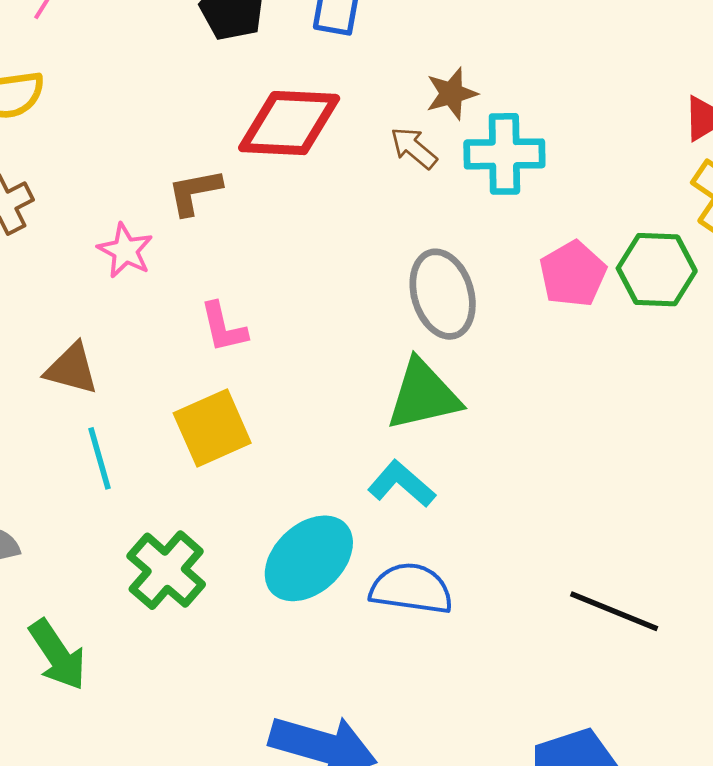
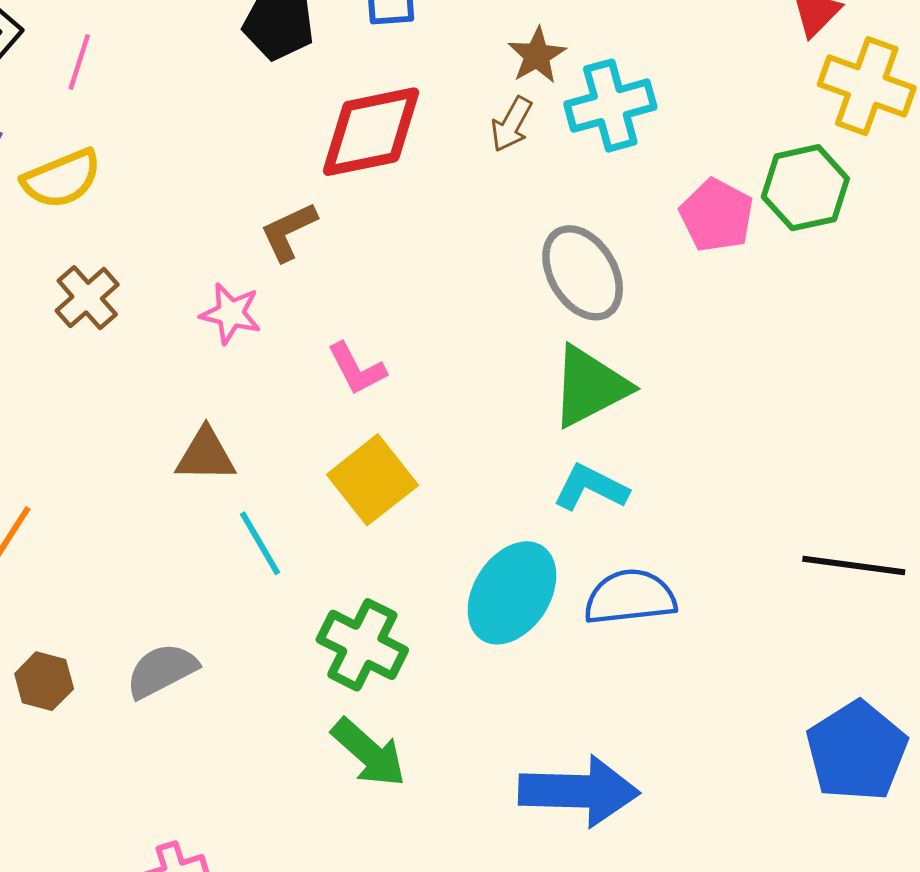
brown arrow: (414, 148) -> (511, 124), turned -87
green arrow: (58, 655) -> (369, 753), moved

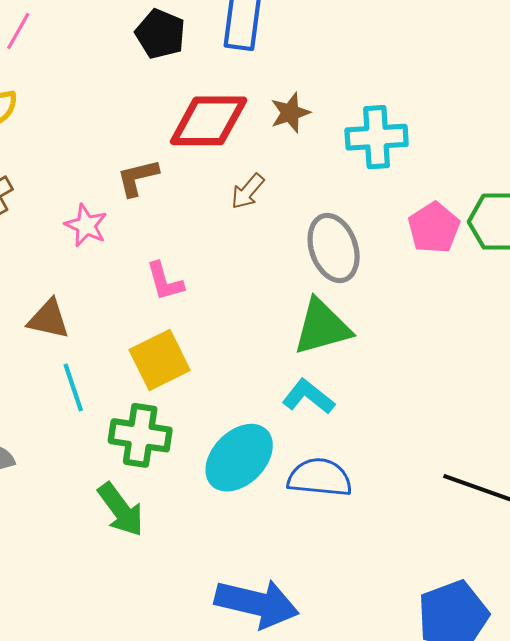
brown star: (537, 55) -> (290, 113), moved
brown arrow: (511, 124) -> (248, 191), moved
green cross: (362, 645) -> (140, 435), moved, turned -30
green arrow: (369, 753) -> (121, 510), moved

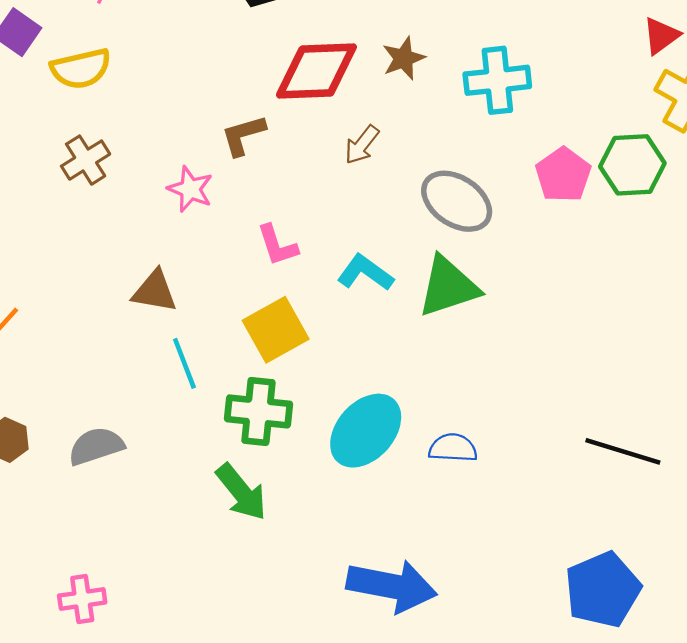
gray ellipse: (334, 248) -> (457, 201), turned -34
cyan L-shape: (308, 397) -> (365, 273), moved
blue semicircle: (320, 478) -> (453, 448), size x0.7

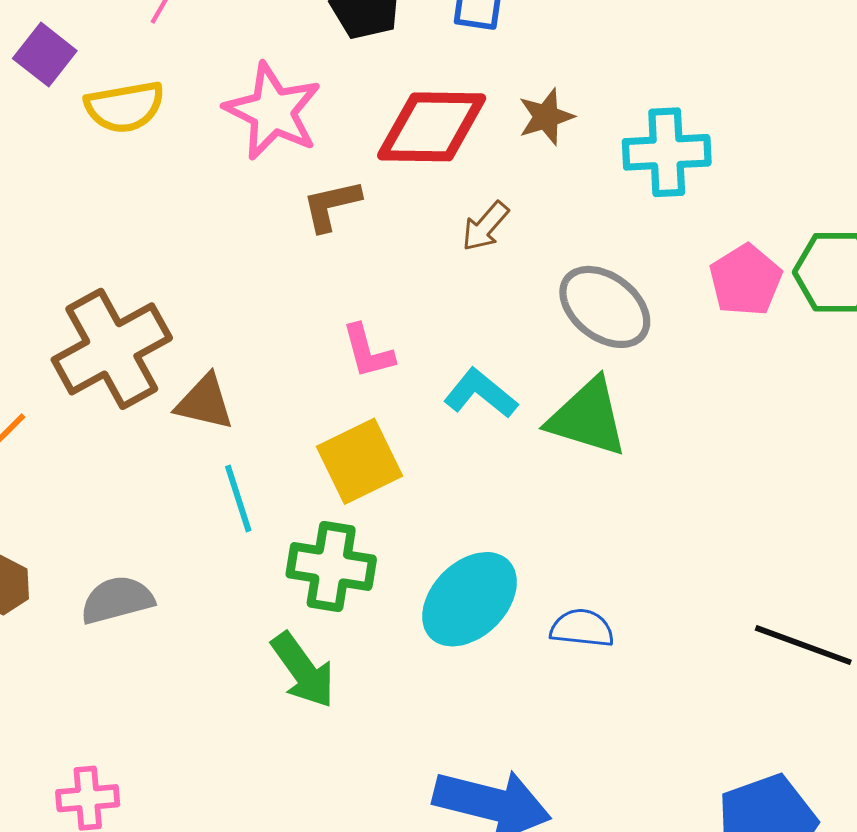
brown cross: (86, 160) -> (112, 349), moved, size x1.8
pink star: (190, 189) -> (273, 111), moved, size x1.6
green triangle: (448, 287) -> (588, 418), turned 32

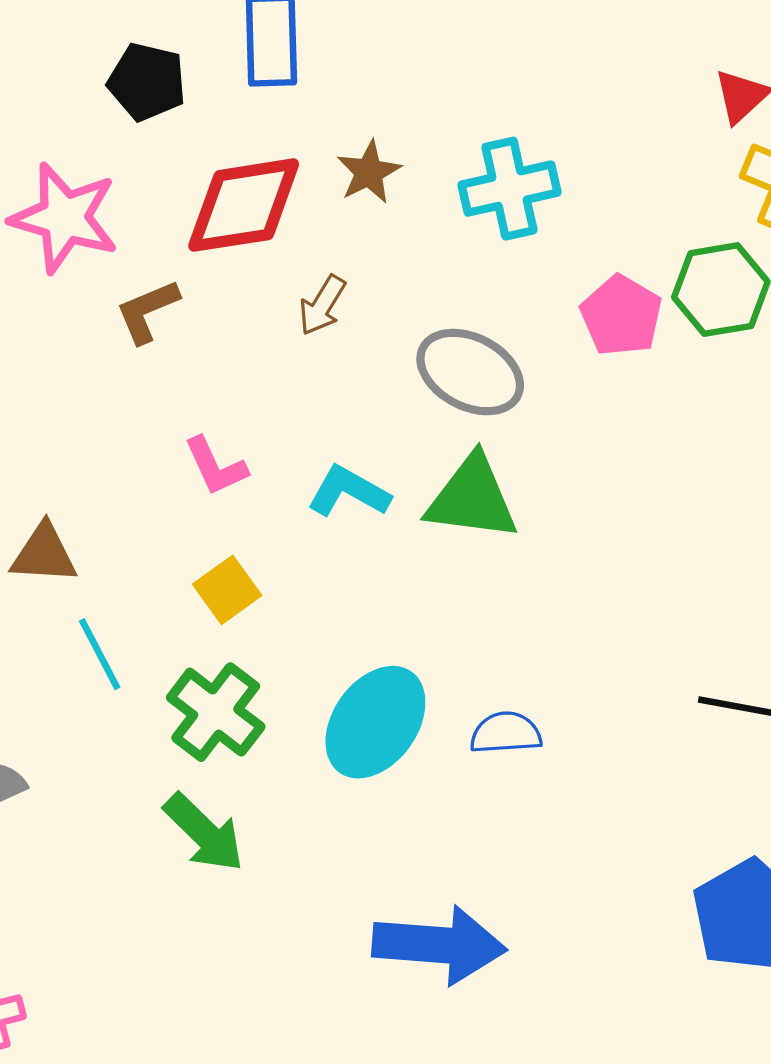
yellow square: (359, 461) -> (227, 590), size x0.7
green cross: (331, 566) -> (216, 712), turned 38

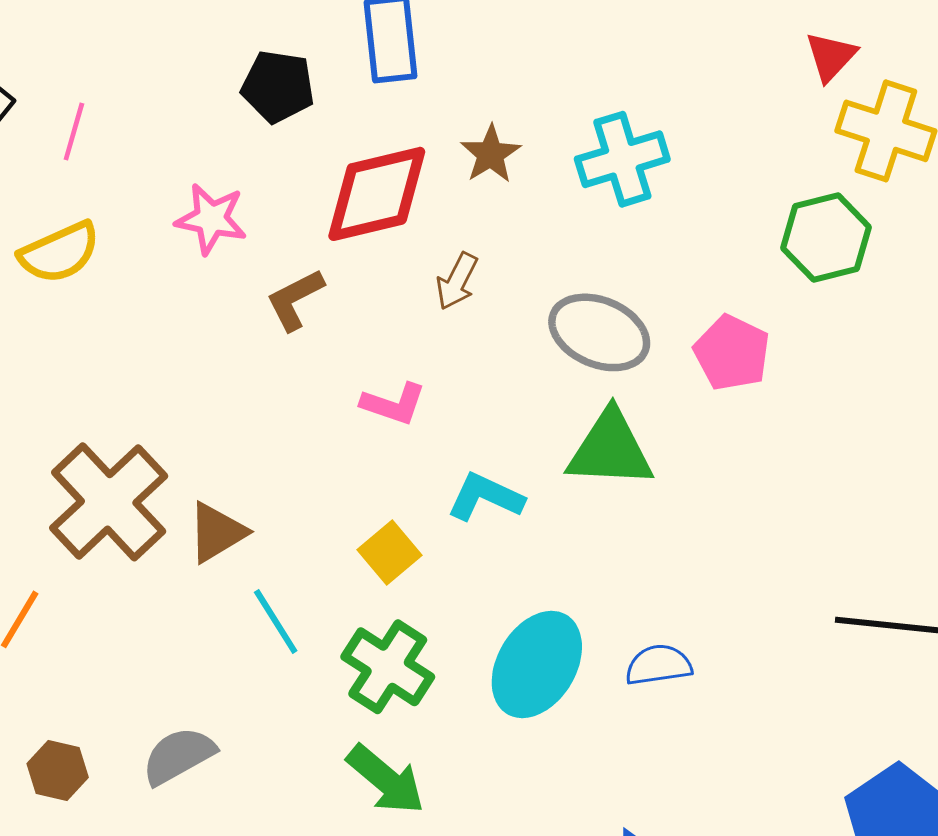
pink star: (64, 218) -> (211, 219), size x0.7
pink pentagon: (621, 316) -> (732, 353), moved
pink L-shape: (216, 466) -> (393, 404), moved, turned -42
cyan L-shape: (349, 492) -> (485, 497), moved
brown triangle: (44, 554) -> (217, 532), turned -30

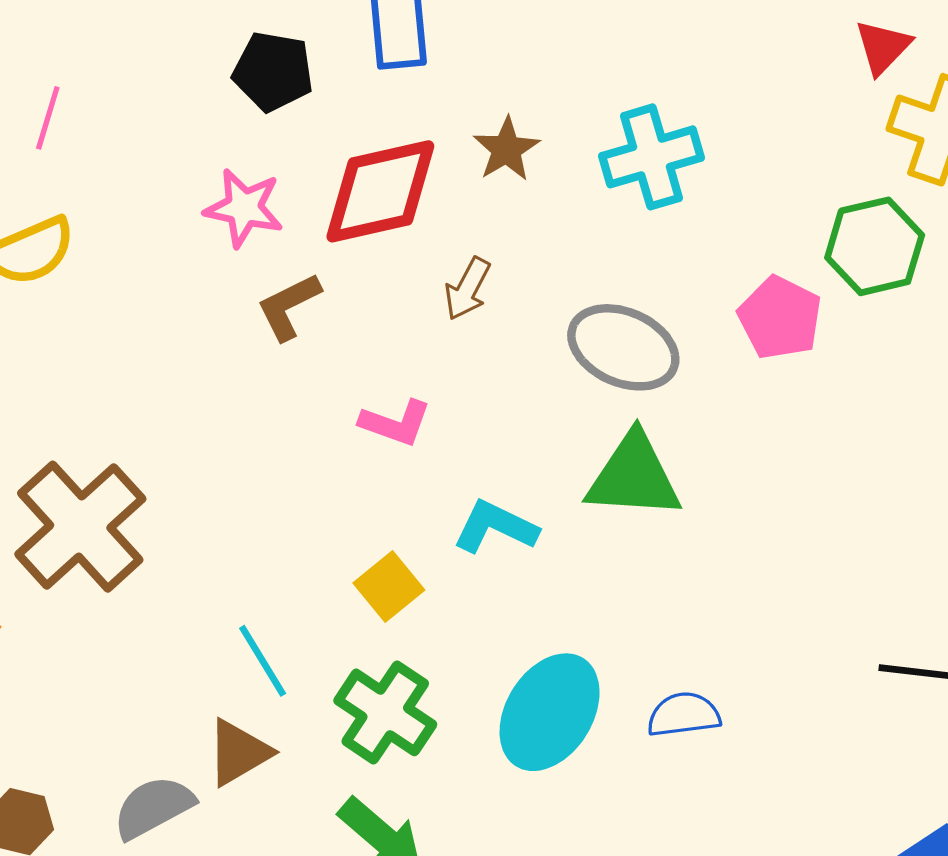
pink star: (211, 219) -> (244, 208), moved
pink pentagon: (732, 353) -> (780, 318), moved
brown triangle: (217, 532) -> (239, 752), moved

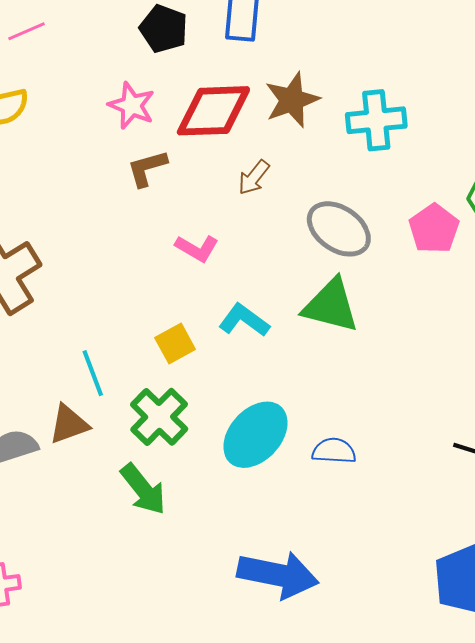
pink line: (48, 118) -> (26, 31), turned 39
brown star: (506, 149) -> (292, 100), size x1.4

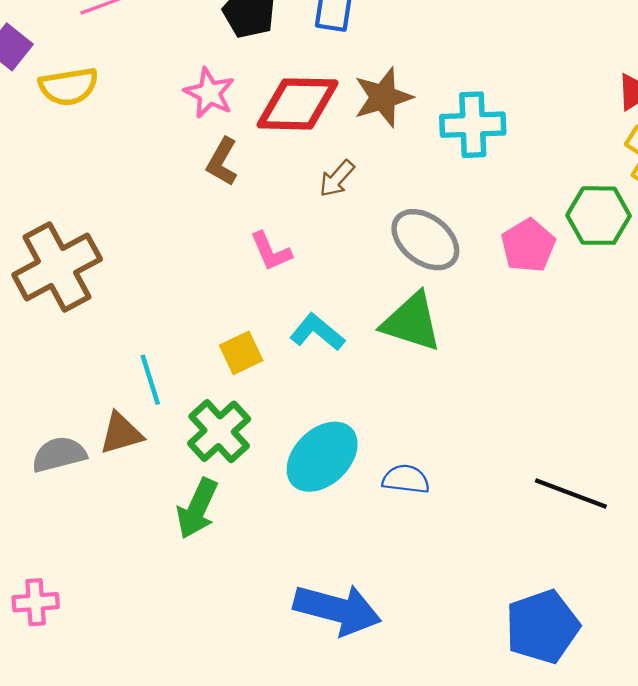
brown L-shape: (147, 168) -> (222, 162), turned -48
pink L-shape: (197, 248) -> (271, 251), turned 33
green arrow: (143, 489) -> (197, 508), turned 60

